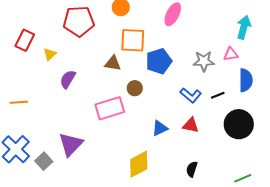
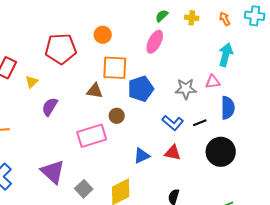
purple triangle: (71, 144) -> (53, 172), turned -32
gray square: (44, 161) -> (84, 189), moved

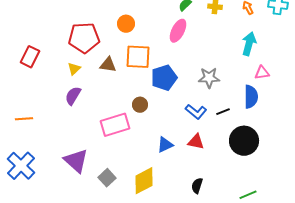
yellow triangle: (32, 82) -> (74, 69), moved
pink triangle: (213, 82) -> (262, 73), moved
brown triangle: (95, 91) -> (108, 65), moved

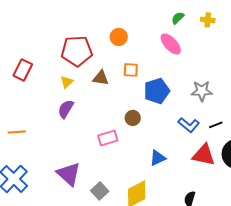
pink ellipse: (178, 31) -> (171, 44), turned -70
orange square: (138, 57) -> (131, 70), size x0.6
pink rectangle: (115, 125) -> (108, 138), size x0.7
red triangle: (196, 142) -> (204, 155), moved, size x1.4

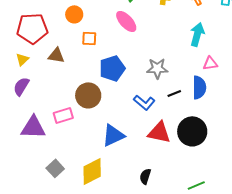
orange square: (131, 70) -> (89, 38), moved
brown circle: (133, 118) -> (88, 95), size x1.6
black line: (216, 125) -> (174, 93), moved
blue triangle: (158, 158) -> (113, 135), size x1.4
purple triangle: (69, 174) -> (33, 127), moved, turned -40

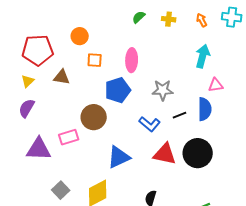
pink ellipse: (126, 21) -> (132, 60), moved, turned 45

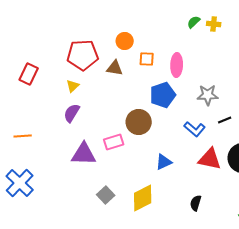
green semicircle: (139, 17) -> (194, 22), moved
orange square: (95, 60) -> (147, 59), moved
brown triangle: (62, 77) -> (115, 68), moved
blue triangle: (119, 157) -> (164, 162), size x0.7

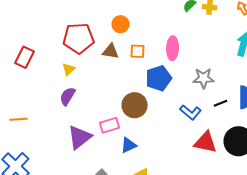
orange square: (147, 59) -> (138, 51), moved
purple triangle: (84, 154) -> (80, 137), turned -40
blue triangle: (164, 162) -> (129, 145), moved

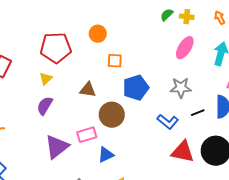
pink ellipse: (173, 48) -> (185, 48), moved, turned 30
brown triangle: (111, 51) -> (88, 90), moved

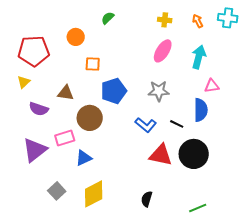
green semicircle: (167, 15) -> (108, 18), moved
purple semicircle: (45, 106) -> (39, 109), moved, turned -102
black line: (198, 113) -> (177, 124), moved, turned 48

